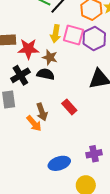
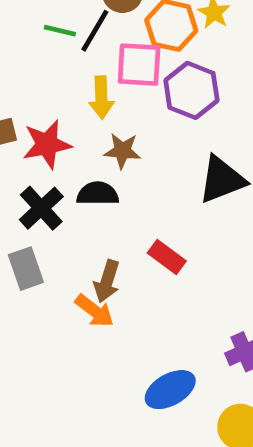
pink square: (73, 35) -> (139, 65), moved
brown star: (50, 57) -> (122, 151), moved
brown arrow: (42, 112) -> (107, 281), turned 48

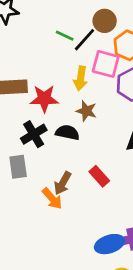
blue ellipse: (170, 390) -> (109, 244), moved

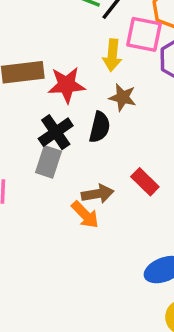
black semicircle: (67, 132) -> (100, 127), turned 95
gray rectangle: (18, 167) -> (49, 162), moved, turned 30
brown arrow: (63, 183) -> (98, 194), turned -125

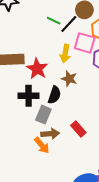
red star: (67, 85) -> (37, 69), turned 30
black cross: (56, 132) -> (29, 96), turned 30
gray rectangle: (49, 162) -> (43, 115), moved

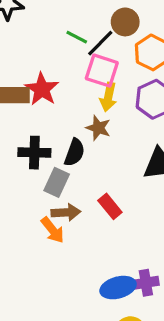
pink square: (85, 43) -> (102, 71), moved
yellow arrow: (65, 54) -> (108, 97), moved
red star: (37, 69) -> (42, 89), moved

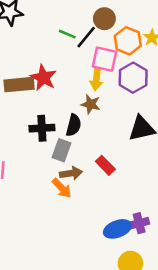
pink square: (102, 71) -> (105, 59), moved

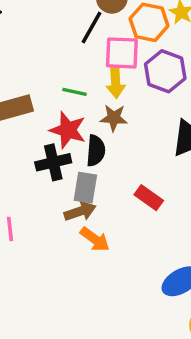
green line: (67, 34) -> (75, 92), moved
red star: (43, 78) -> (68, 130), moved
brown arrow: (71, 173) -> (80, 211), moved

